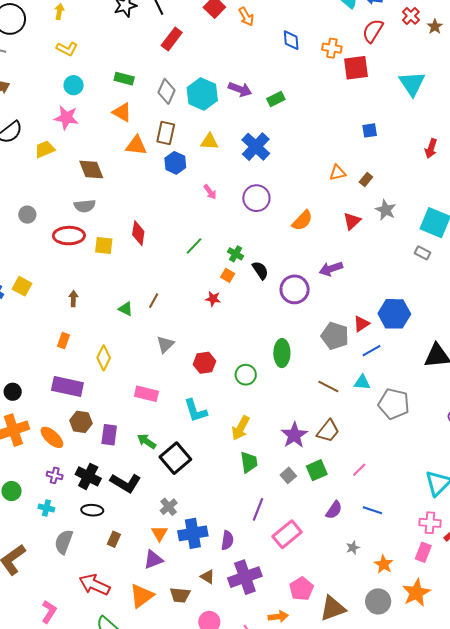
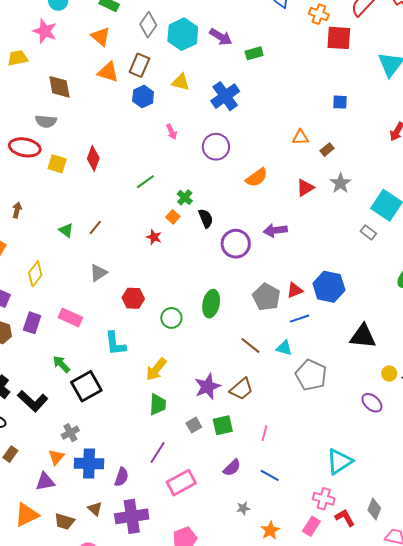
purple rectangle: (109, 435) -> (32, 323), moved
pink line: (359, 470) -> (264, 433), turned -42

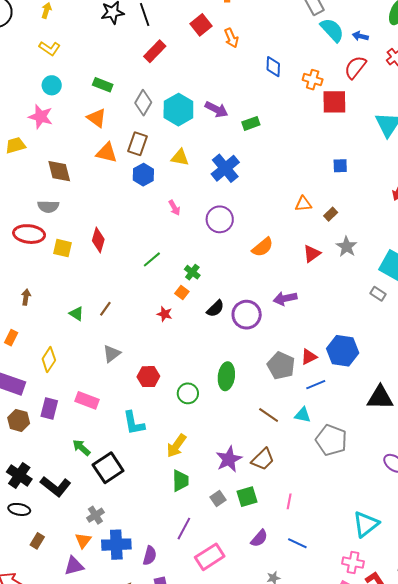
black semicircle: (206, 218) -> (215, 309), moved, turned 72

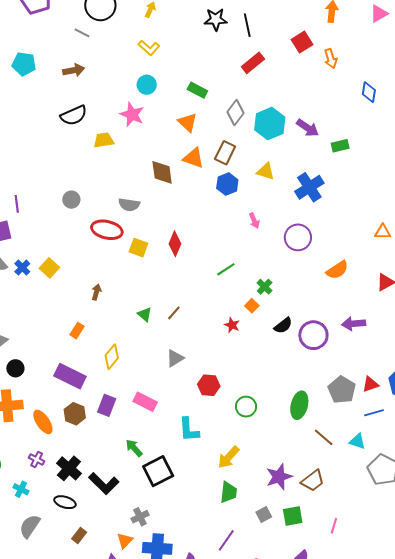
brown diamond: (59, 171) -> (162, 172), moved
green ellipse: (226, 376) -> (299, 405), moved

